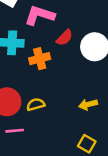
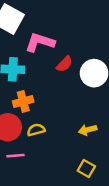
orange cross: (40, 59) -> (23, 101), moved

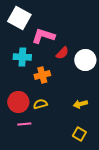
orange cross: (23, 101) -> (42, 75), moved

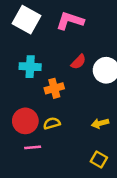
pink L-shape: (43, 36) -> (70, 21), moved

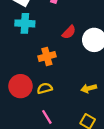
cyan cross: (30, 67) -> (25, 23), moved
pink line: (33, 147) -> (47, 117), moved, turned 64

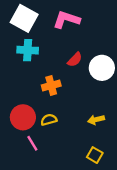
pink line: (47, 117) -> (32, 143), moved

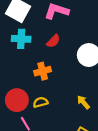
red semicircle: (75, 60) -> (53, 41), moved
yellow arrow: (96, 120) -> (83, 102), turned 64

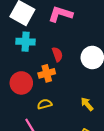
red semicircle: (53, 41) -> (57, 54), moved, turned -64
red circle: (17, 100) -> (21, 83), moved

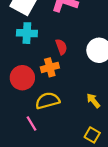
yellow semicircle: (45, 104) -> (48, 101), size x1.5

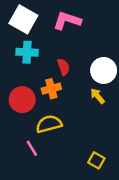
yellow arrow: (93, 101) -> (98, 96), moved

